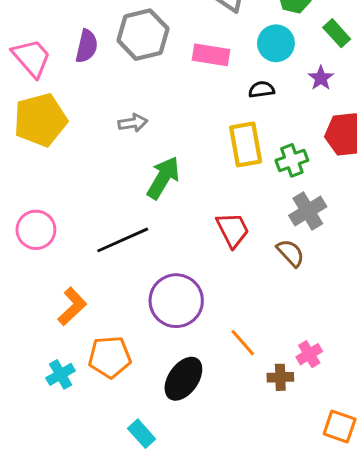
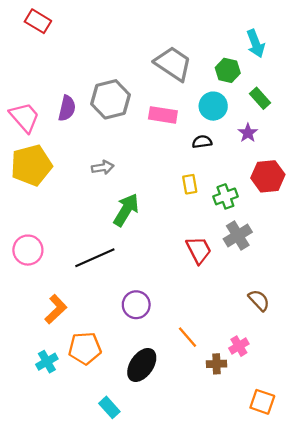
yellow rectangle: (246, 144) -> (190, 184), size x0.6
red trapezoid: (233, 230) -> (199, 250), moved
brown semicircle: (290, 253) -> (259, 300), moved
purple circle: (176, 301) -> (136, 305), size x0.7

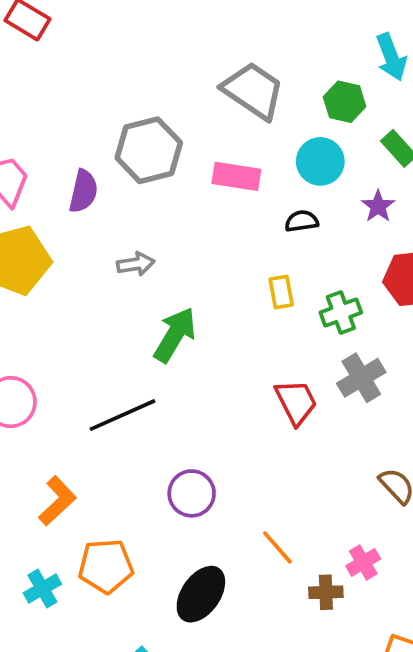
purple semicircle: (67, 108) -> (83, 191), moved

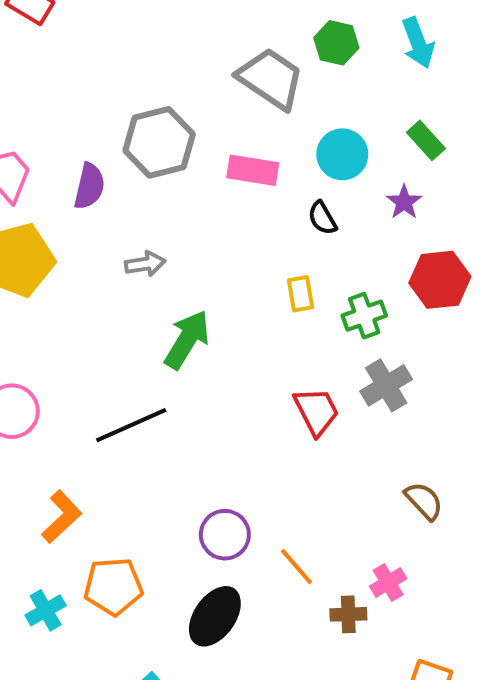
green hexagon: (345, 102) -> (336, 43), moved
black semicircle: (302, 221) -> (322, 218), turned -112
purple circle: (192, 493) -> (225, 535), moved

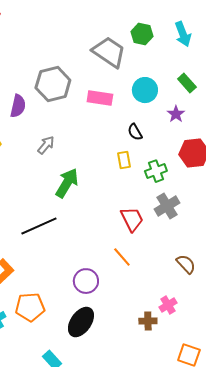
black semicircle: (322, 218) -> (135, 132), moved
gray arrow: (145, 264) -> (46, 145), turned -42
orange line: (297, 567) -> (122, 257), moved

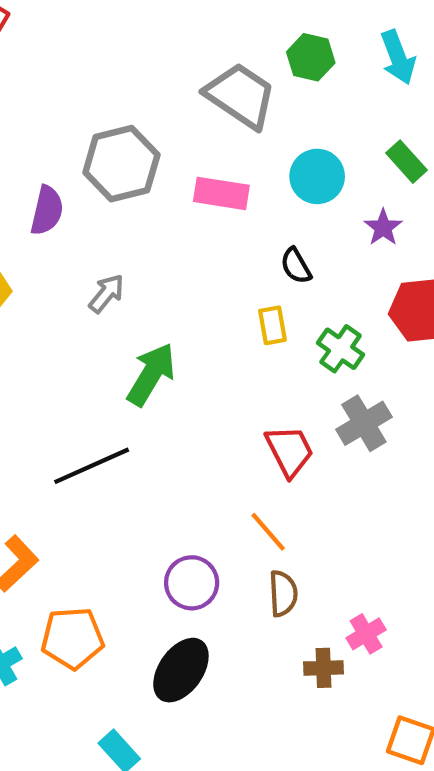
green cross: (156, 171) -> (341, 349), turned -35
brown semicircle: (186, 264) -> (283, 593), moved, turned 40

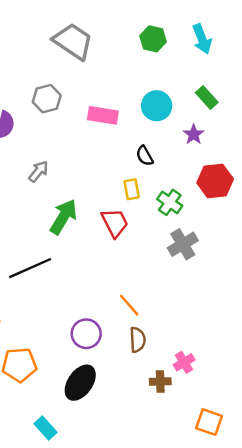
gray trapezoid: (241, 96) -> (73, 41), moved
gray hexagon: (121, 164) -> (47, 99), size x0.7
red trapezoid: (289, 451) -> (115, 223), moved

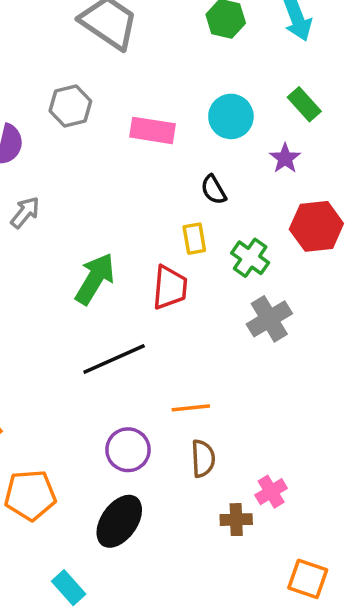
gray arrow: (38, 171) -> (25, 212), moved
red trapezoid: (115, 223) -> (170, 287), turned 32
black line: (30, 268) -> (114, 359), moved
orange line: (129, 305) -> (191, 408), turned -55

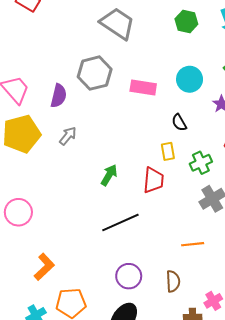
gray hexagon: (70, 106) -> (95, 73), size x1.4
green cross: (250, 258) -> (201, 163), turned 30
green arrow: (95, 279) -> (109, 175), size x0.7
orange line: (191, 408) -> (193, 244), moved

